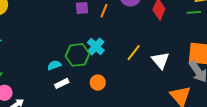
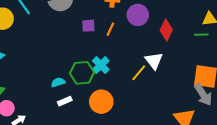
white triangle: (160, 60) -> (154, 61), moved
orange circle: (98, 83) -> (101, 102), size x1.5

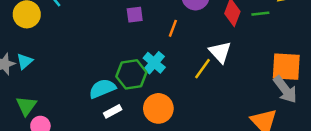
orange line: (110, 29) -> (173, 28), moved
green line: (201, 35) -> (260, 14), moved
cyan semicircle: (58, 82) -> (102, 89), size x1.5

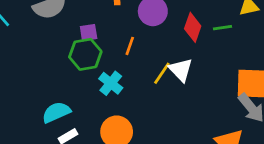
yellow line: (202, 69) -> (162, 73), moved
green hexagon: (131, 74) -> (85, 54), moved

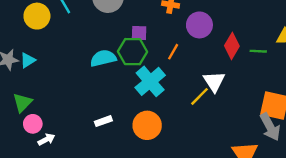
yellow line: (162, 73) -> (200, 96), moved
cyan cross: (111, 83) -> (150, 81), size x1.4
cyan semicircle: (56, 112) -> (103, 58), moved

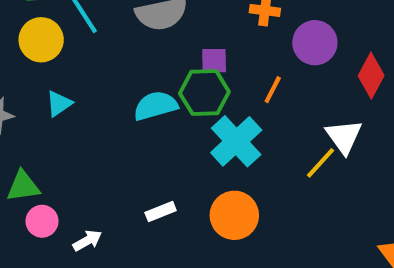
cyan triangle: (28, 60) -> (59, 104), moved
green triangle: (22, 103) -> (23, 186), turned 40
white arrow: (46, 139) -> (87, 241), moved

